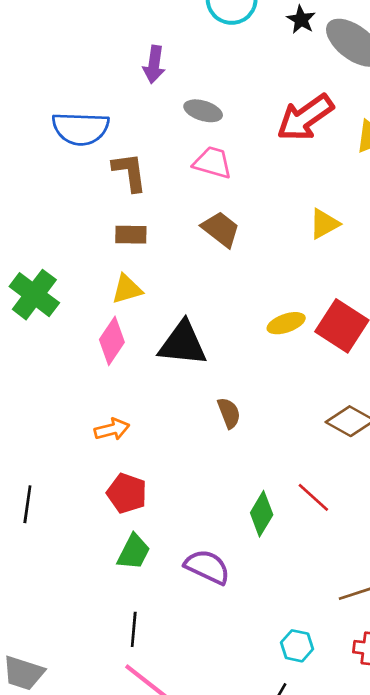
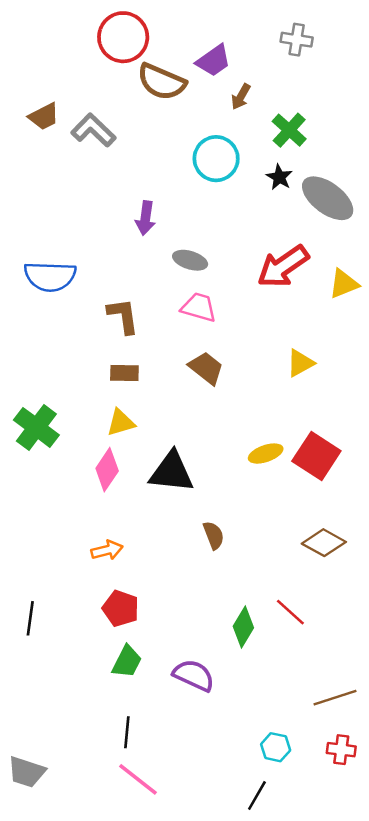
blue semicircle: (81, 128) -> (50, 276), moved

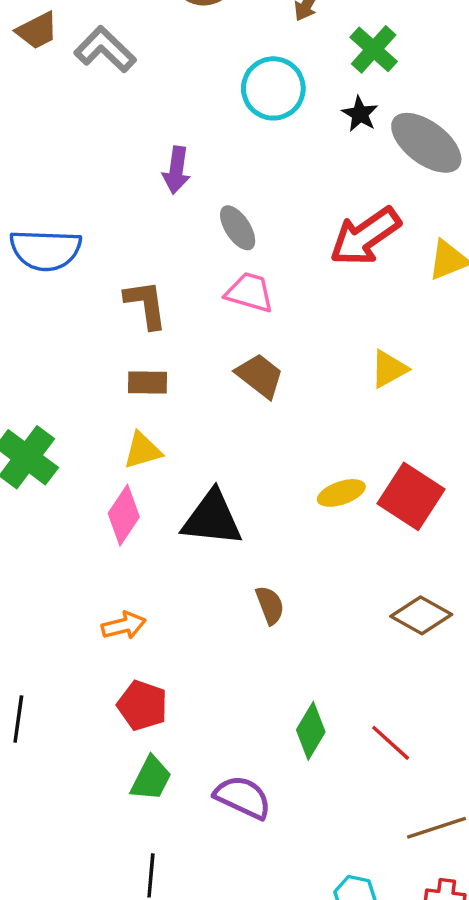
gray ellipse: (190, 260) -> (238, 228), turned 40
red line: (290, 612) -> (391, 743), moved

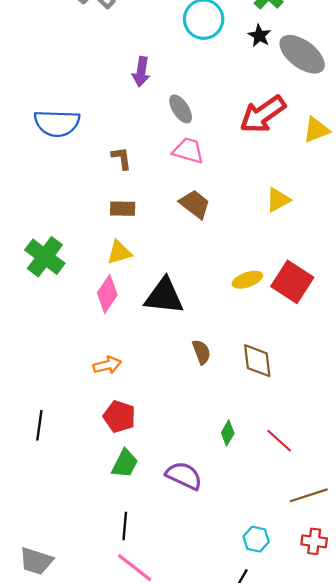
brown L-shape: (146, 304) -> (122, 158), size x0.7
brown diamond: (421, 615) -> (257, 361), moved, turned 54
green diamond: (311, 731) -> (228, 433), size x0.7

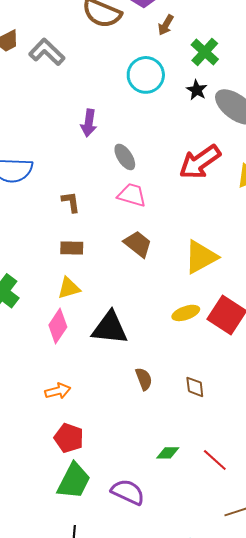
yellow triangle: (278, 200) -> (201, 257), moved, size x1.5
brown diamond: (257, 361) -> (195, 387), size x0.7
green diamond: (228, 433) -> (168, 453), turned 60
green trapezoid: (125, 464) -> (74, 481), size x1.4

